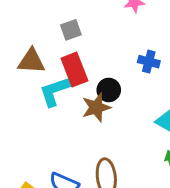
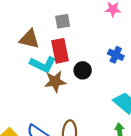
cyan L-shape: (55, 91) -> (43, 64), turned -145
brown star: (96, 107) -> (55, 81), moved

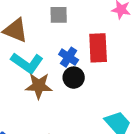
red rectangle: (60, 51) -> (98, 48), moved
blue cross: (116, 55) -> (69, 57), moved

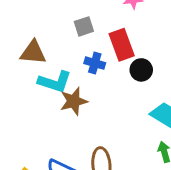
gray square: (59, 15) -> (84, 26), moved
black circle: (74, 78) -> (141, 70), moved

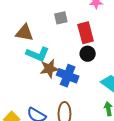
blue cross: (95, 63) -> (68, 76), moved, size x1.5
black circle: (141, 70) -> (88, 54), moved

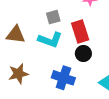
cyan L-shape: (38, 54) -> (50, 40), moved
brown star: (49, 69) -> (18, 74), moved

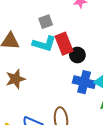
red rectangle: (80, 31) -> (64, 44), moved
blue cross: (63, 78) -> (84, 82), moved

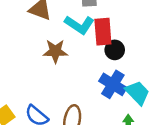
brown star: (15, 79) -> (55, 51), moved

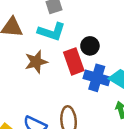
red rectangle: (103, 32) -> (74, 61), moved

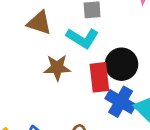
black circle: (90, 46) -> (122, 64), size x1.5

